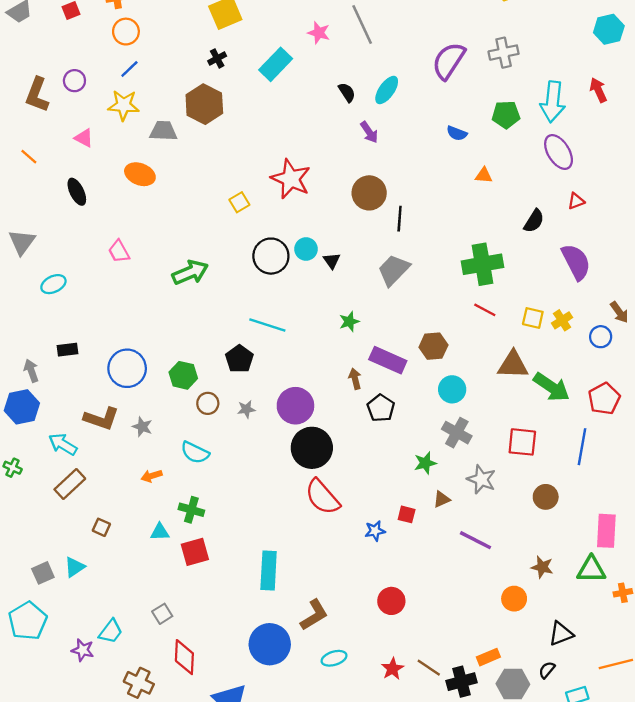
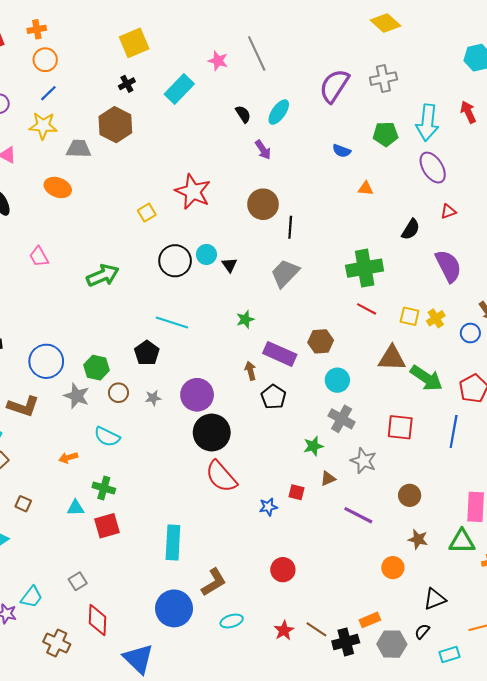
gray star: (142, 427) -> (77, 396), moved, size x1.4
brown circle: (546, 497) -> (410, 495), moved

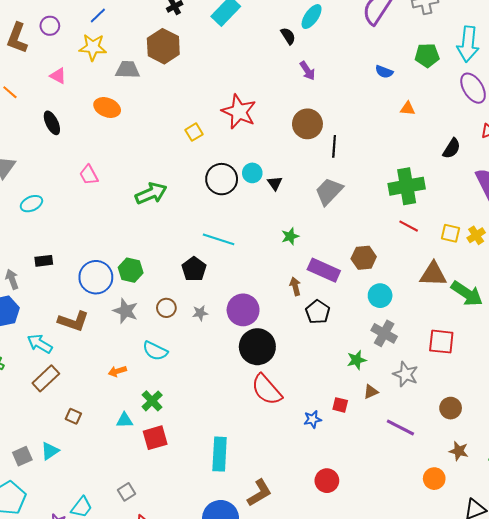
cyan ellipse: (279, 112) -> (312, 17), moved
green hexagon: (97, 368) -> (131, 270), moved
green cross: (104, 488) -> (152, 401), turned 30

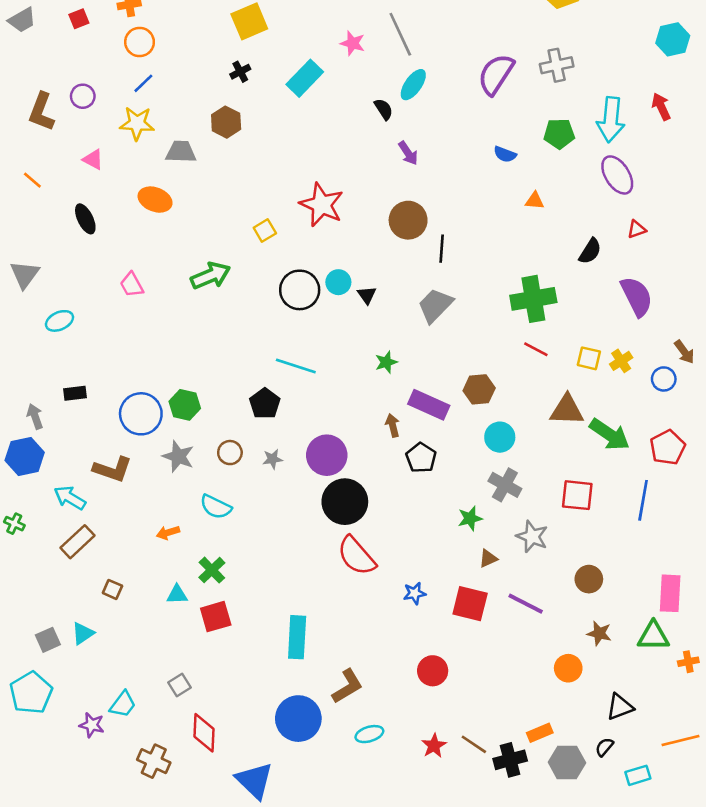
brown hexagon: (163, 46) -> (226, 122), size x0.7
green arrow: (151, 193) -> (211, 276), moved
red square: (340, 405) -> (470, 604), moved, size x1.8

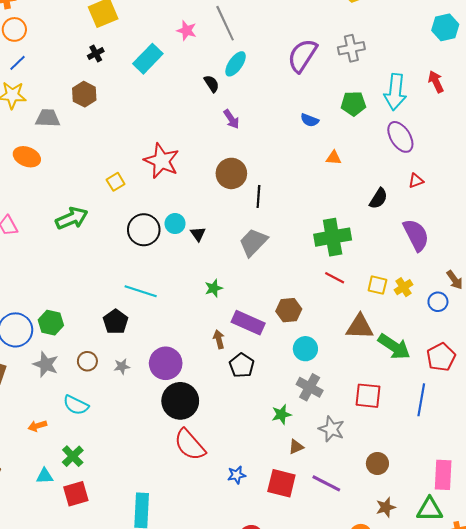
brown star: (599, 633) -> (386, 507), turned -30

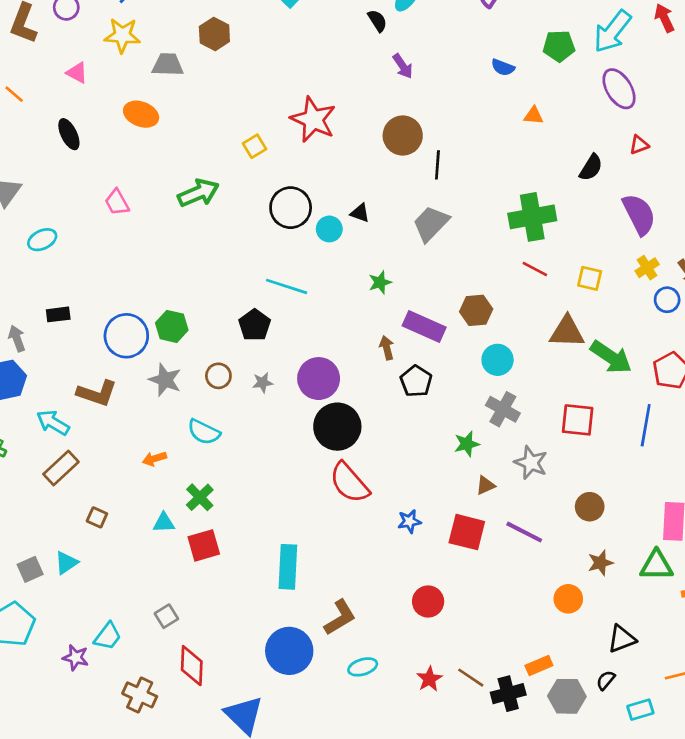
cyan arrow: (395, 92) -> (612, 31), turned 32
cyan circle: (175, 224) -> (329, 229), moved
black triangle: (198, 234) -> (360, 213), turned -35
yellow cross: (404, 287) -> (647, 268), moved

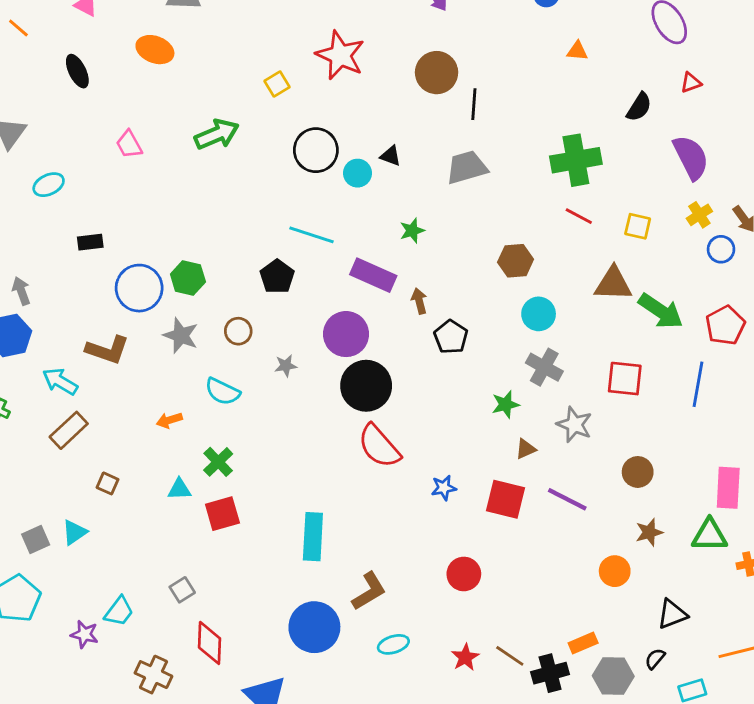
gray trapezoid: (431, 224) -> (467, 167), turned 30
black rectangle: (58, 314) -> (90, 242), moved
purple rectangle: (424, 326) -> (373, 275), moved
gray star: (263, 383) -> (286, 366), moved

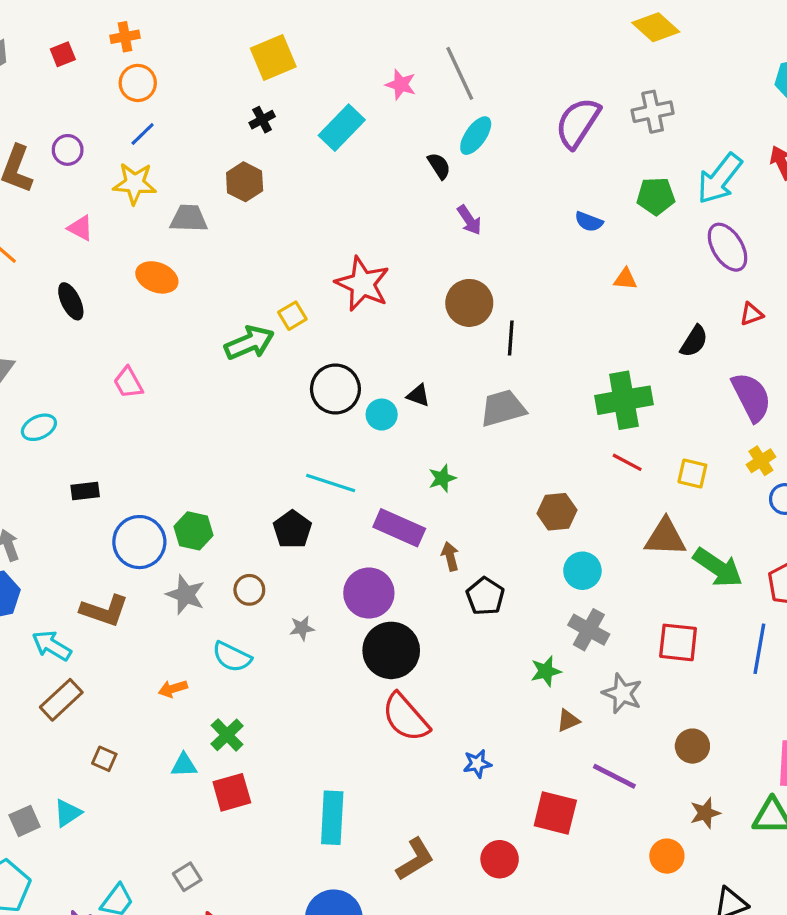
green arrow: (217, 134) -> (249, 343), moved
red square: (505, 499) -> (555, 813), moved
brown L-shape: (369, 591) -> (415, 859), moved

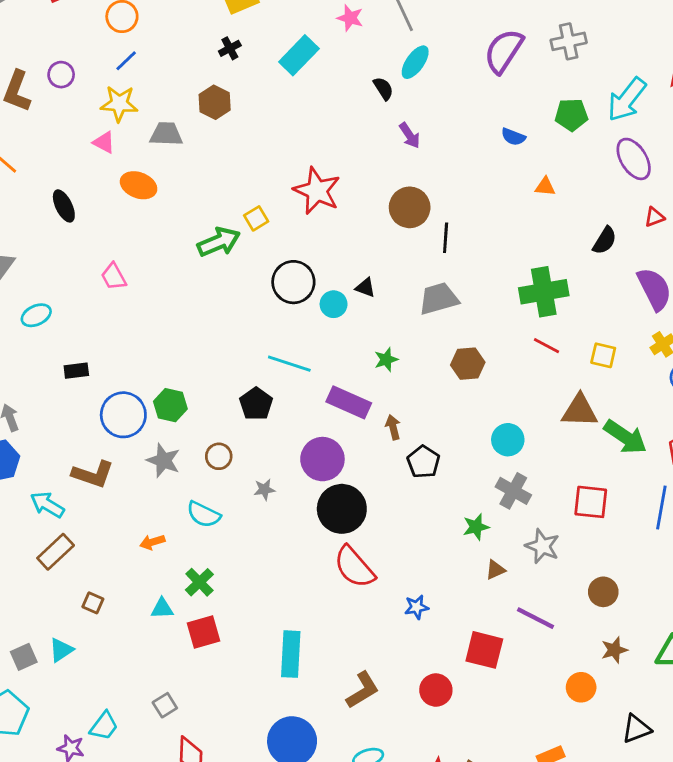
pink triangle: (80, 228) -> (104, 142), moved
brown hexagon: (557, 512) -> (468, 364), moved

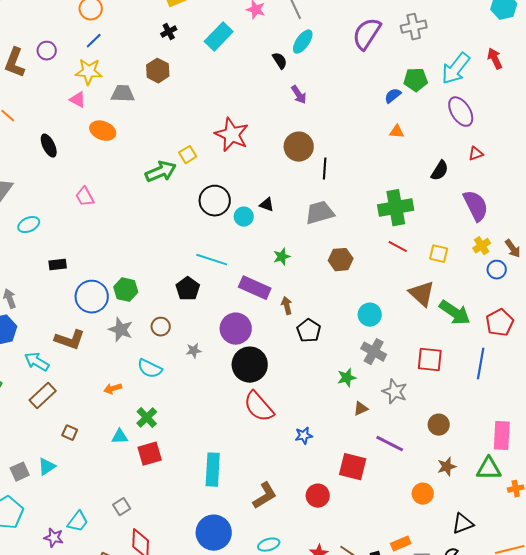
blue semicircle: (513, 137) -> (393, 96), moved, turned 120
brown triangle: (580, 411) -> (422, 294), turned 40

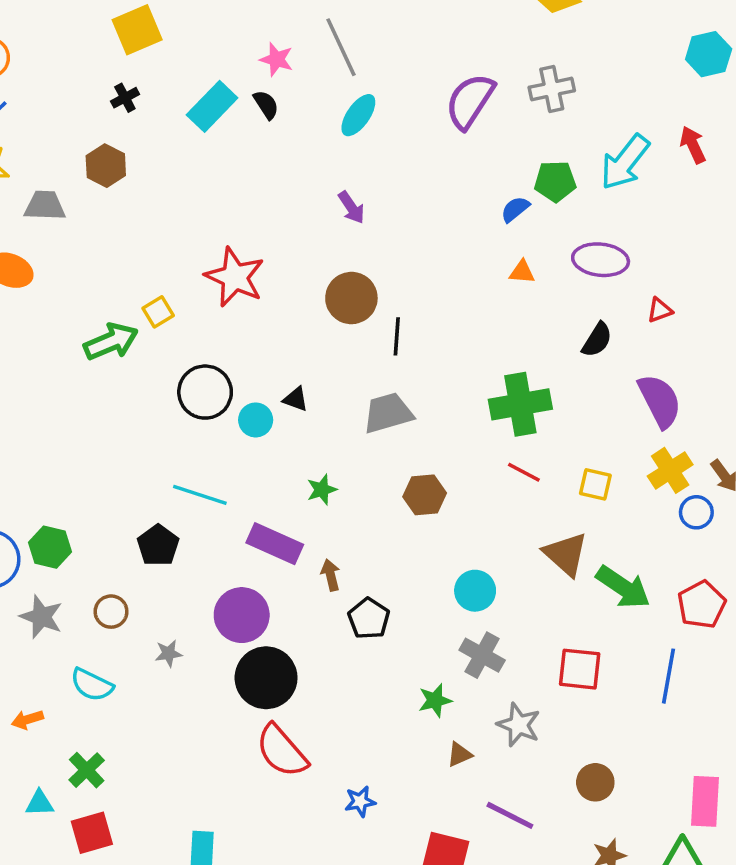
black semicircle: (280, 61) -> (266, 105), moved
purple ellipse: (461, 112) -> (601, 260), moved, turned -52
yellow cross: (482, 246) -> (670, 470), size x1.4

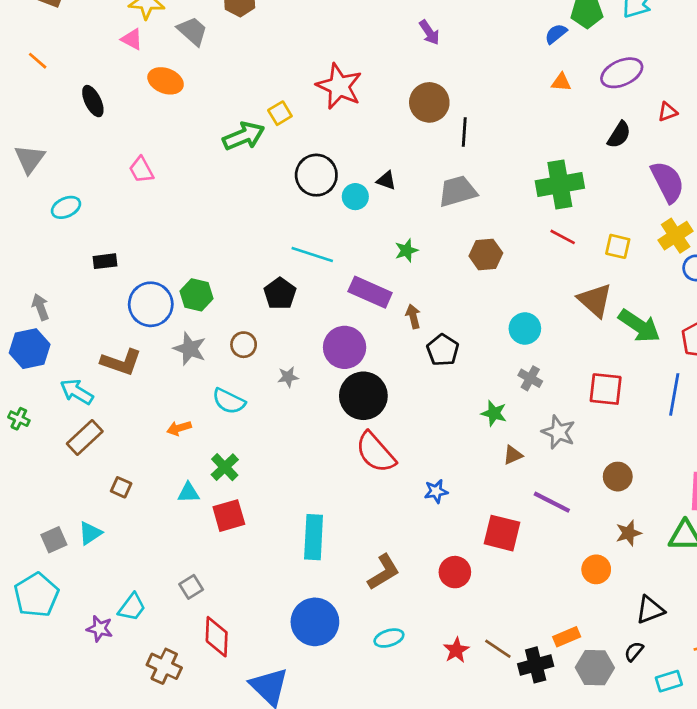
gray trapezoid: (45, 206) -> (192, 31), turned 40
purple ellipse: (601, 260) -> (622, 73), turned -30
gray cross: (482, 655) -> (530, 378), size x0.7
green star: (435, 700) -> (494, 413), turned 30

